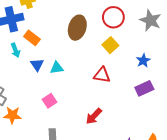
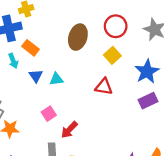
blue star: (143, 61) -> (147, 72), size x1.6
red arrow: (94, 116) -> (69, 130), moved

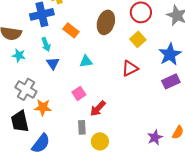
orange rectangle: (30, 48) -> (71, 30), moved
blue triangle: (36, 76) -> (53, 63), moved
red triangle: (104, 87) -> (130, 68), turned -36

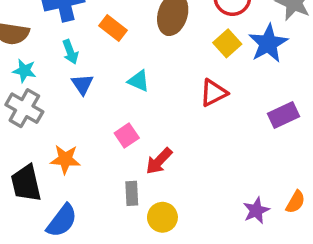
blue star: (170, 54) -> (268, 43), moved
cyan triangle: (86, 61) -> (139, 81), turned 32
gray cross: (26, 89) -> (24, 108), moved

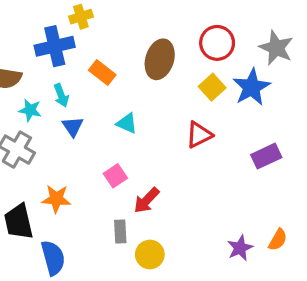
cyan star: (24, 71) -> (30, 110), moved
blue semicircle: (62, 221) -> (53, 258), turned -52

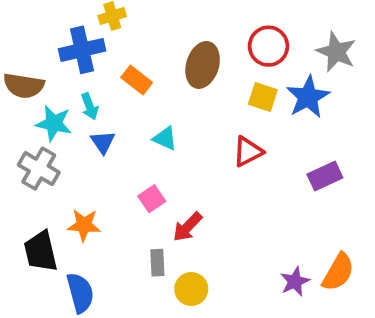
yellow square: (212, 87) -> (263, 97), turned -30
cyan star: (30, 110) -> (54, 123), size x1.4
orange semicircle: (278, 240) -> (338, 272), size x1.5

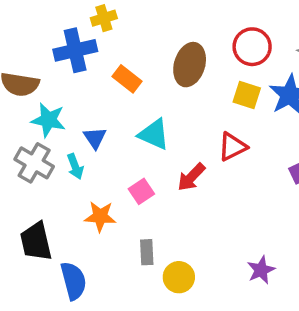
cyan arrow: (90, 106) -> (75, 166), moved
cyan triangle: (165, 138) -> (154, 134), size x1.4
orange star: (84, 225) -> (100, 216), moved
red arrow: (188, 227) -> (191, 177), moved
purple star: (295, 282) -> (261, 270), moved

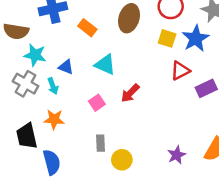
blue triangle: (95, 138) -> (66, 67), turned -35
red triangle: (232, 147) -> (180, 71), moved
orange star: (100, 216) -> (54, 119), moved

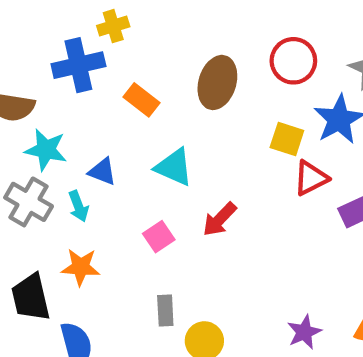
yellow square: (167, 38) -> (287, 139), moved

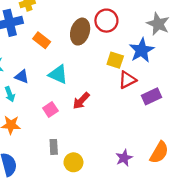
red circle: (293, 61) -> (106, 21), moved

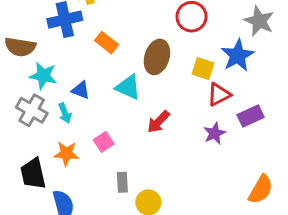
brown ellipse: (80, 32) -> (157, 57), moved
pink square: (50, 110) -> (104, 142), moved
purple star: (124, 158) -> (215, 133), moved

